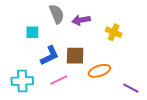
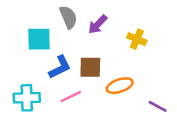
purple arrow: (81, 20) -> (98, 24), turned -36
cyan square: (32, 32) -> (39, 39), size x1.5

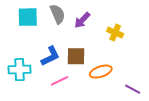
cyan square: (39, 39) -> (28, 17), moved
cyan cross: (27, 98) -> (19, 70), moved

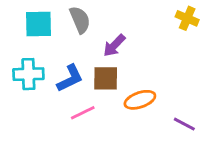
purple arrow: (82, 20) -> (114, 45), moved
yellow cross: (115, 33) -> (187, 18), moved
cyan cross: (19, 70) -> (28, 74), moved

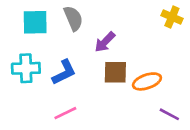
brown square: (106, 78) -> (115, 72), moved
orange ellipse: (140, 100) -> (147, 81), moved
pink line: (83, 113) -> (65, 113), moved

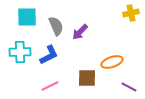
yellow cross: (172, 17) -> (131, 13), turned -35
gray semicircle: (73, 18) -> (56, 26), moved
brown square: (115, 72) -> (87, 78), moved

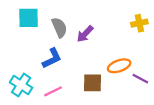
yellow cross: (131, 13) -> (139, 23), moved
cyan cross: (20, 52) -> (21, 85), moved, turned 35
purple line: (129, 87) -> (140, 79), moved

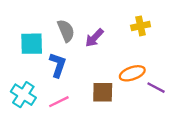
cyan square: (29, 18) -> (32, 44), moved
yellow cross: (139, 23) -> (141, 26), moved
blue L-shape: (52, 58) -> (58, 65), turned -45

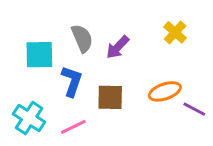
yellow cross: (141, 26) -> (175, 32), turned -36
brown square: (103, 92) -> (110, 97), moved

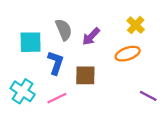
orange ellipse: (165, 91) -> (128, 54), moved
purple line: (194, 109) -> (148, 96), moved

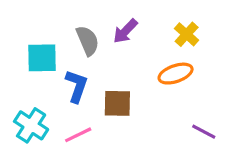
purple arrow: (91, 37) -> (125, 31), moved

